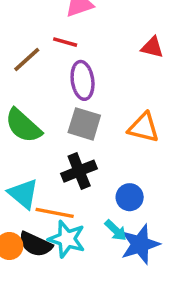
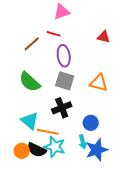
cyan arrow: (116, 230) -> (83, 142), turned 32

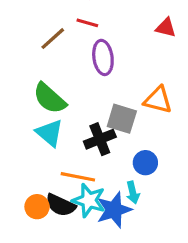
gray square: (65, 81) -> (122, 119), moved
cyan triangle: (30, 121) -> (50, 133), moved
blue star: (97, 150) -> (114, 210), moved

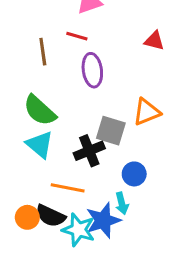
brown line: (53, 39) -> (43, 52), turned -56
orange triangle: (158, 100) -> (147, 112), turned -36
cyan star: (89, 200) -> (78, 230), moved

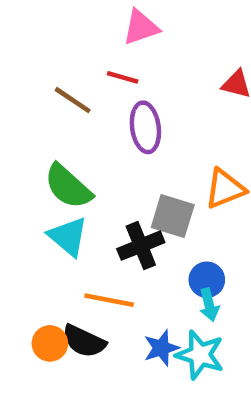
brown line: (43, 52) -> (73, 100), turned -48
cyan arrow: (122, 203) -> (209, 305), moved
blue star: (103, 220) -> (161, 348), size x0.7
cyan star: (78, 230) -> (200, 355), moved

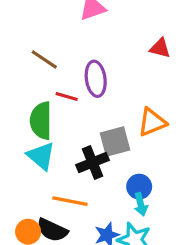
red line: (123, 77) -> (67, 96), moved
green semicircle: (68, 186) -> (41, 121), turned 48
gray square: (173, 216) -> (115, 142), turned -32

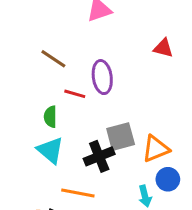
green semicircle: (41, 121) -> (50, 117), size x0.6
orange triangle: (152, 122) -> (156, 149), moved
blue circle: (139, 187) -> (168, 179), moved

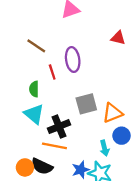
red line: (75, 94) -> (52, 72), turned 56
black cross: (99, 156) -> (59, 127), moved

